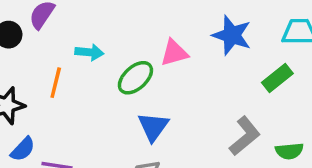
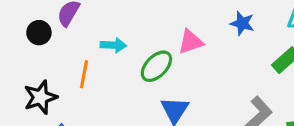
blue star: (232, 35) -> (242, 23), size x0.7

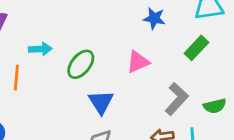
pink triangle: (191, 42) -> (138, 62), moved

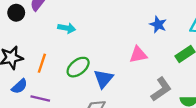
green ellipse: (81, 64) -> (78, 67), moved
orange line: (16, 78) -> (42, 63), moved

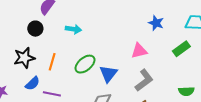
black circle: (16, 13) -> (35, 29), moved
gray L-shape: (161, 89) -> (144, 80), moved

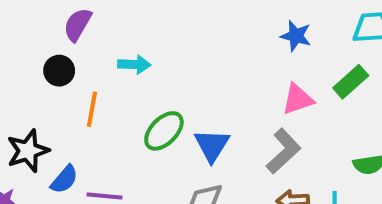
pink triangle: (139, 51) -> (298, 99), moved
black star: (24, 58) -> (28, 151), moved
orange line: (52, 62) -> (92, 109), moved

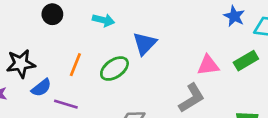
blue star: (296, 36) -> (234, 16), moved
orange line: (92, 109) -> (75, 65), moved
blue triangle: (212, 145) -> (145, 44), moved

